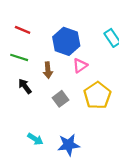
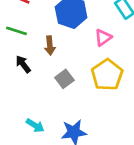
pink triangle: (80, 66) -> (103, 38), moved

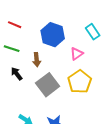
gray square: (64, 79) -> (48, 85), size x1.6

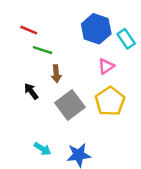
blue hexagon: (53, 35) -> (96, 29), moved
green line: (12, 49) -> (42, 50), moved

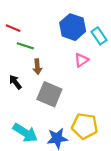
yellow pentagon: (110, 101) -> (85, 126), moved, turned -30
gray square: (70, 105) -> (49, 94), turned -30
cyan arrow: (42, 149) -> (25, 133), size x1.6

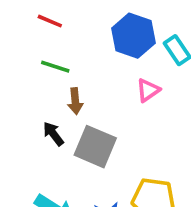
red line: (13, 28) -> (50, 21), moved
black arrow: (15, 82) -> (53, 134), moved

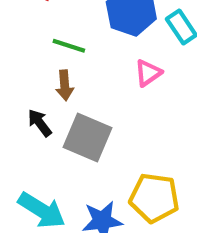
green line: (55, 67) -> (69, 46), moved

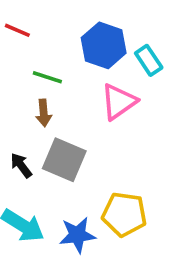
pink triangle: (148, 73) -> (119, 102), size x1.5
black arrow: (40, 123) -> (21, 165), moved

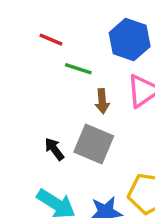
red line: (17, 30) -> (51, 40), moved
brown arrow: (44, 113) -> (102, 101), moved

